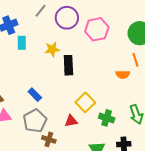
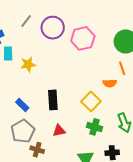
yellow star: (52, 49) -> (28, 64), moved
black rectangle: (68, 65) -> (53, 100), moved
yellow square: (85, 102) -> (91, 101), moved

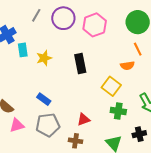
black rectangle: (53, 100) -> (80, 64), moved
gray pentagon: (23, 131) -> (48, 125), turned 30
brown cross: (37, 150) -> (76, 141), moved

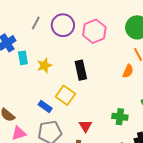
orange semicircle: (127, 66) -> (128, 71), turned -56
yellow square: (111, 86) -> (65, 95), moved
red triangle: (84, 119) -> (85, 126), turned -40

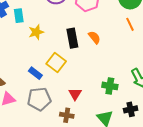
cyan rectangle: (23, 58) -> (19, 16), moved
orange semicircle: (128, 71) -> (94, 37), moved, turned -64

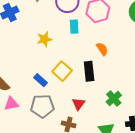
cyan rectangle: (19, 16) -> (74, 27), moved
black rectangle: (72, 38) -> (89, 71), moved
green cross: (110, 86) -> (114, 99), turned 35

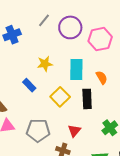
cyan rectangle: (74, 27) -> (76, 69), moved, size x1.5
blue rectangle: (41, 80) -> (29, 85), moved

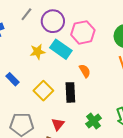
yellow star: (45, 64) -> (38, 52), moved
cyan rectangle: (76, 69) -> (61, 49), moved, turned -55

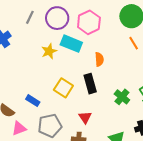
orange semicircle: (85, 71) -> (99, 59), turned 40
blue rectangle: (12, 79) -> (33, 101), moved
green cross: (93, 121) -> (122, 97), moved

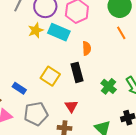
yellow star: (49, 51) -> (36, 30), moved

